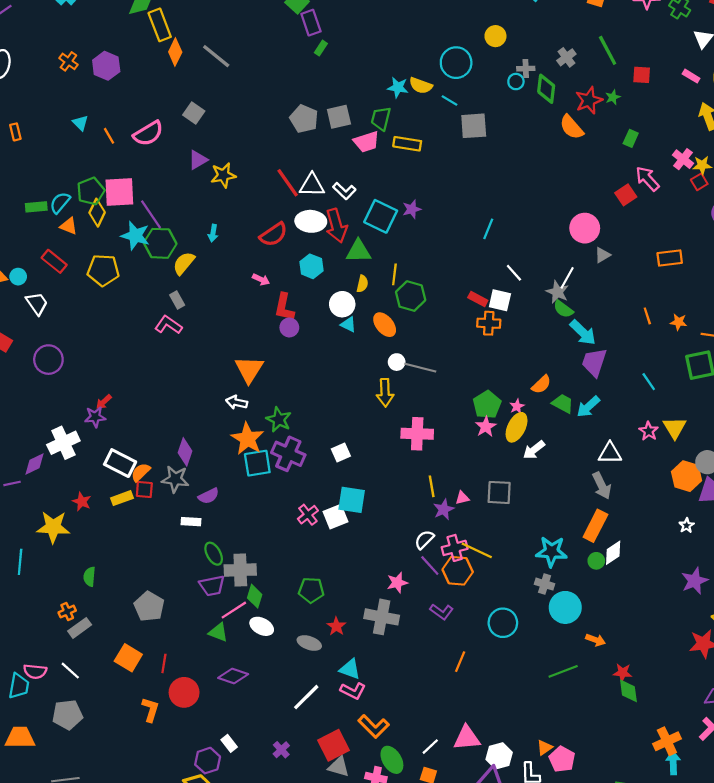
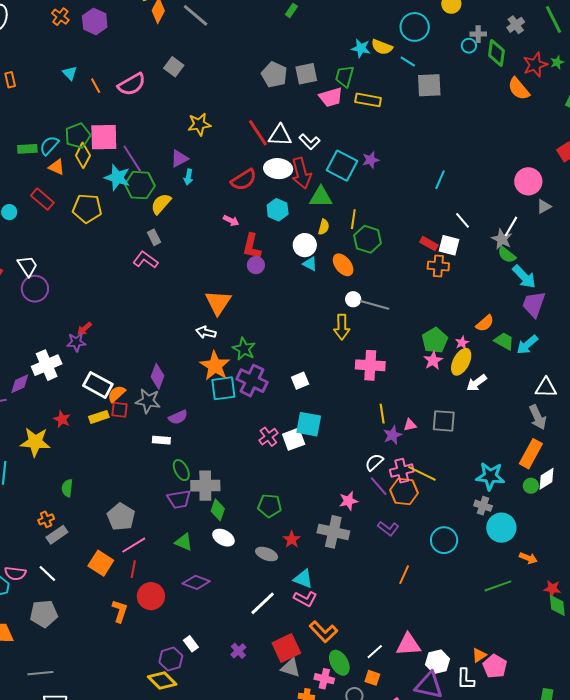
purple triangle: (198, 160) -> (179, 159), moved
white trapezoid: (37, 303) -> (28, 266), moved
pink line: (234, 610) -> (134, 545), moved

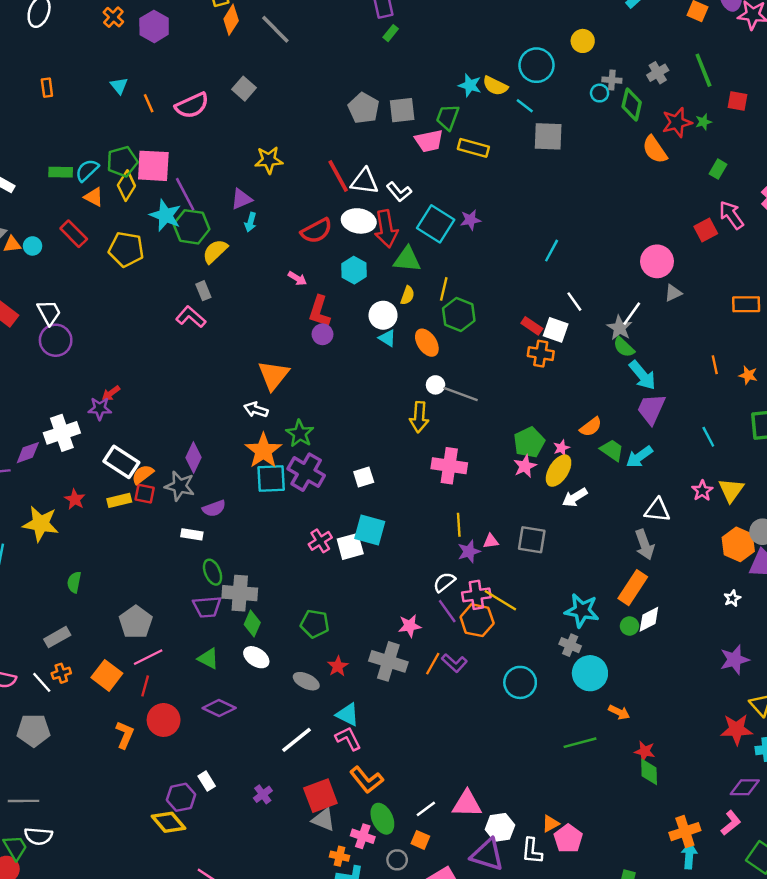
orange cross: (46, 519) -> (61, 673), moved
orange line: (404, 575) -> (433, 664), moved
pink L-shape: (305, 599) -> (348, 739), turned -150

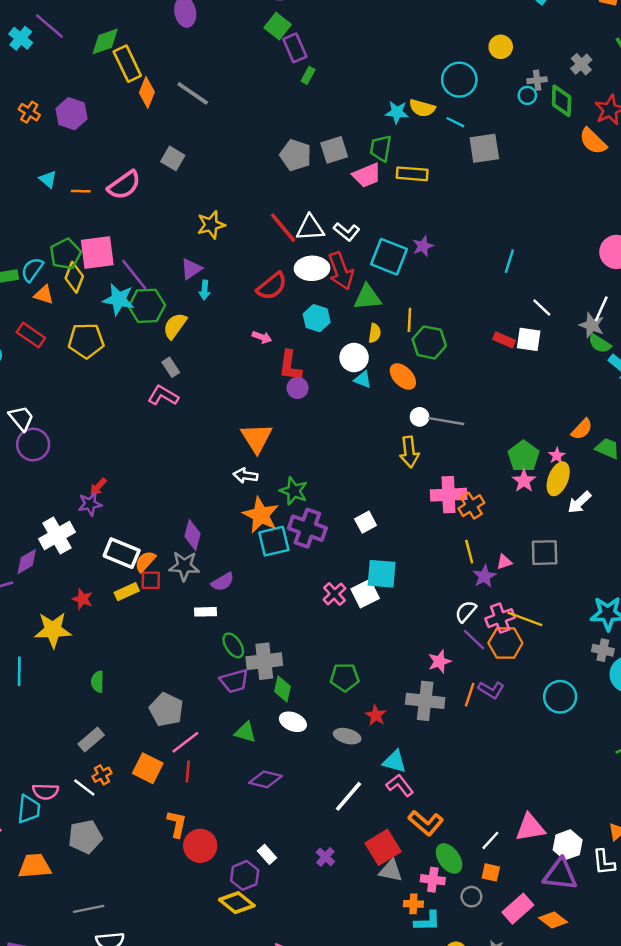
orange line: (149, 103) -> (81, 191), turned -54
orange cross: (541, 354) -> (471, 506), moved, turned -30
red circle: (164, 720) -> (200, 846), moved

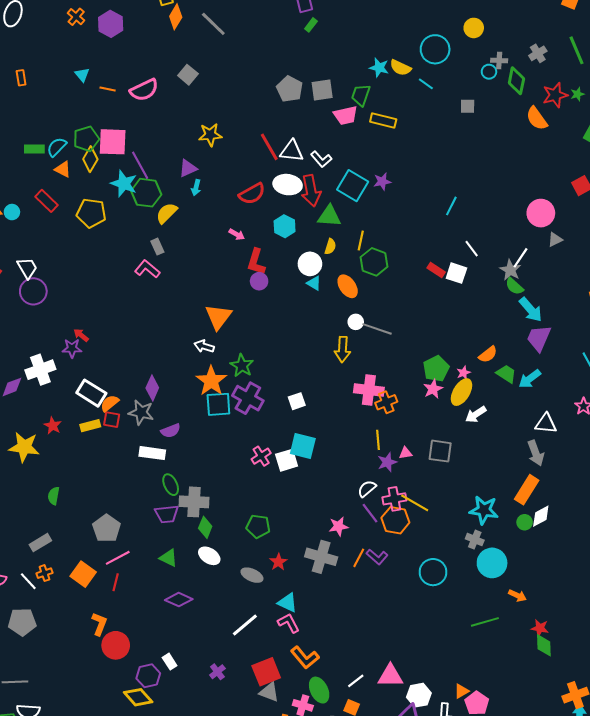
gray square: (484, 148) -> (468, 106), moved, size x0.6
red arrow: (98, 487) -> (81, 335), turned 77
white rectangle: (205, 612) -> (152, 453), size x1.4

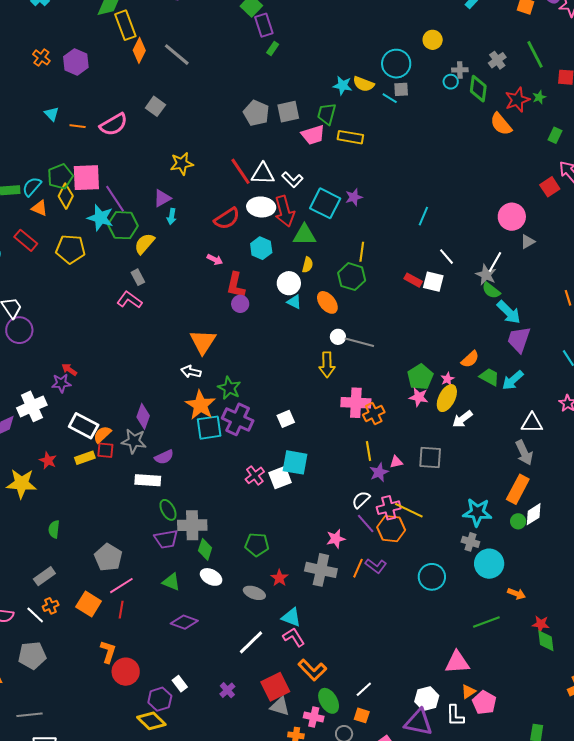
gray square: (468, 106) -> (401, 89), moved
yellow line: (361, 241) -> (362, 252), moved
pink star: (433, 389) -> (419, 397), turned -30
pink triangle: (390, 676) -> (457, 662), moved

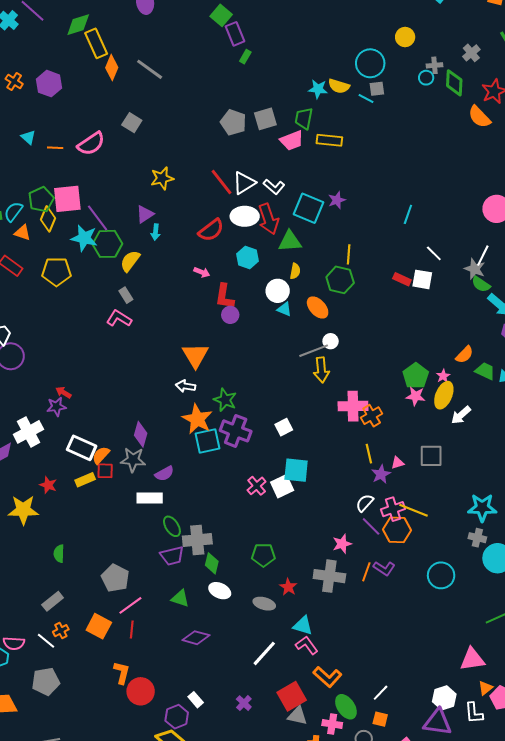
white triangle: (263, 174) -> (244, 183), turned -30
gray line: (359, 342) -> (314, 351), moved, turned -32

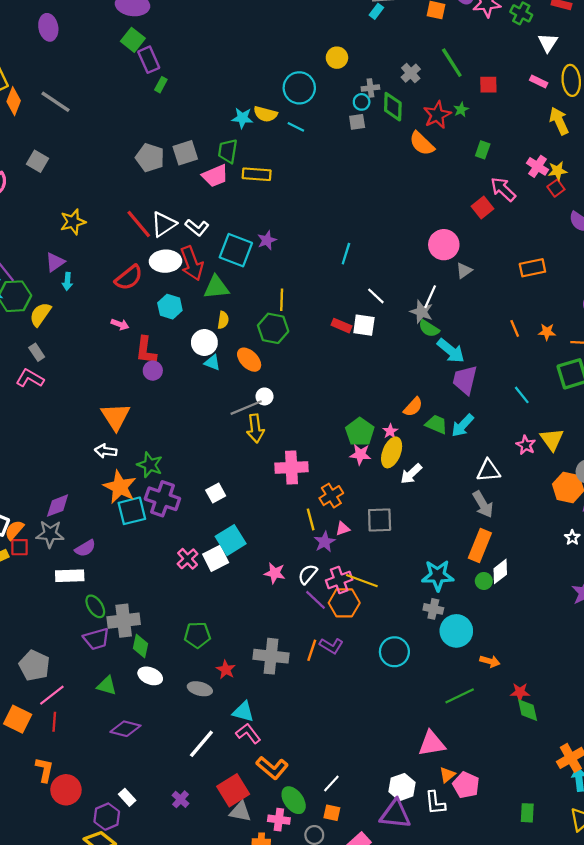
gray square: (377, 89) -> (357, 122), moved
orange cross: (372, 416) -> (331, 496), moved
purple diamond: (141, 434) -> (58, 506), turned 55
cyan square: (296, 470) -> (231, 540), turned -36
pink star: (342, 544) -> (275, 573), moved, turned 30

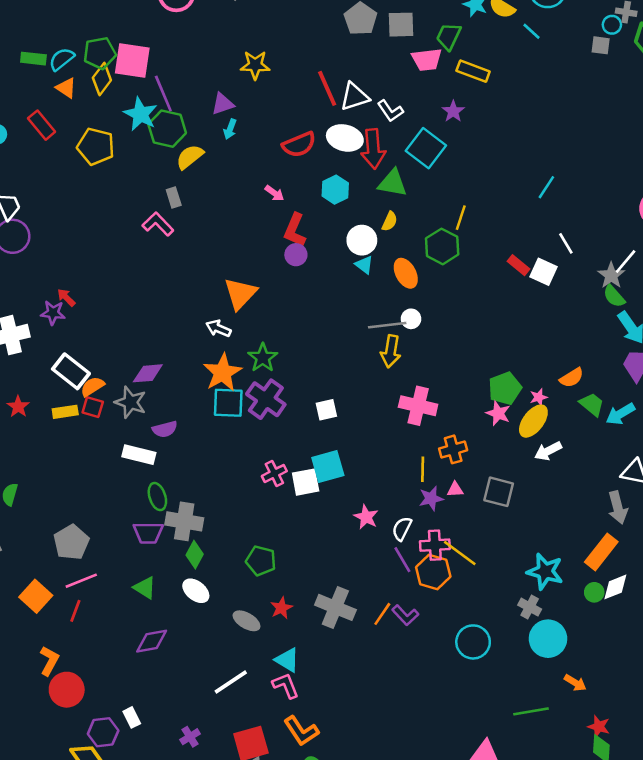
purple star: (267, 240) -> (453, 111), moved, turned -30
white semicircle: (308, 574) -> (402, 529), turned -30
purple diamond: (125, 729) -> (152, 641), turned -40

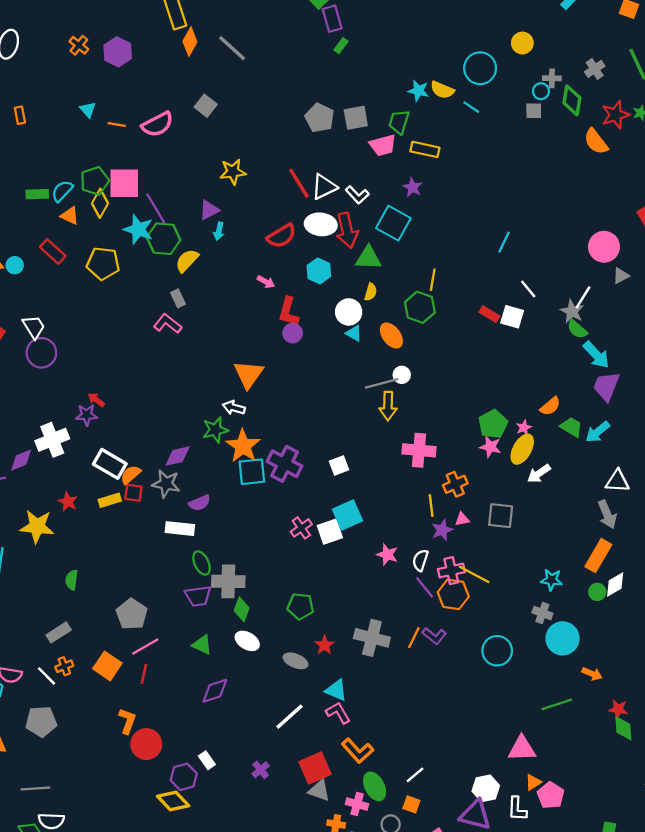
green star: (263, 358) -> (215, 430), moved, turned 30
cyan star: (545, 571) -> (551, 580), size x0.7

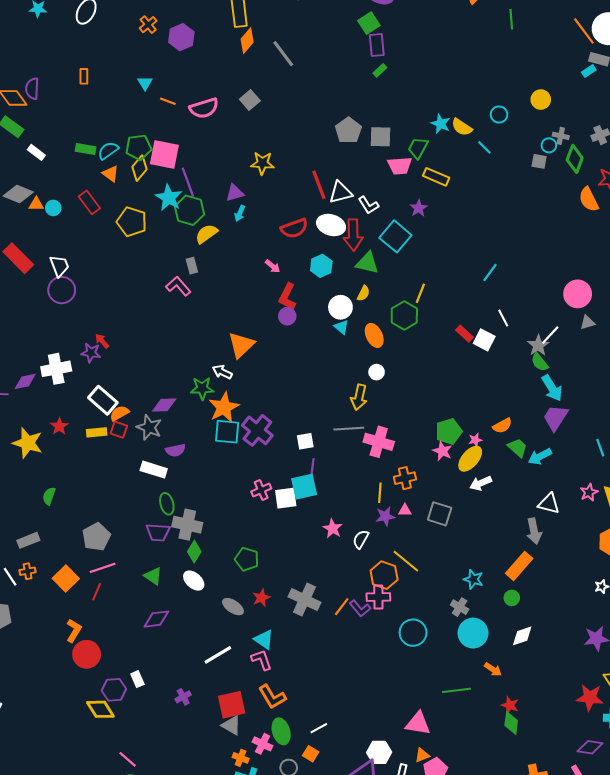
cyan circle: (480, 68) -> (499, 115), size x0.6
gray line: (382, 383) -> (349, 429), moved
pink cross: (451, 571) -> (378, 597), moved
white diamond: (615, 584) -> (522, 636), moved
purple line: (425, 587) -> (312, 469), moved, turned 35

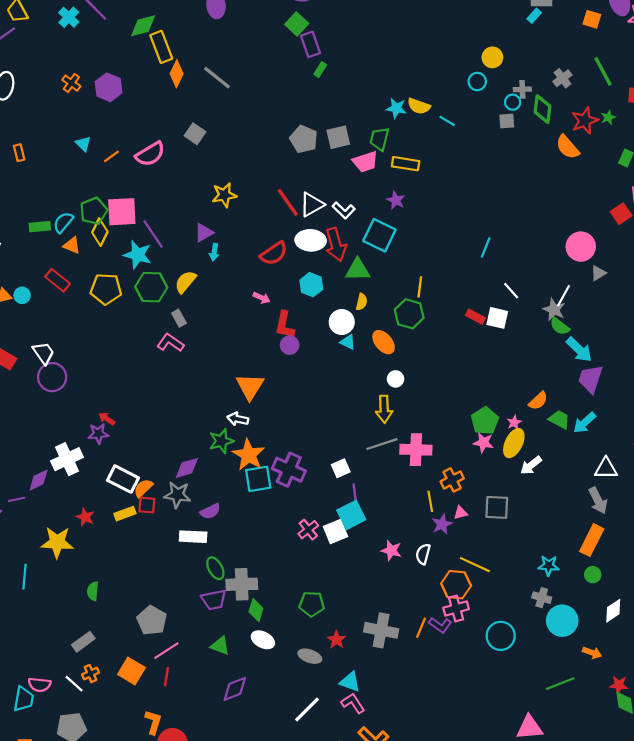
orange line: (168, 101) -> (111, 156), turned -42
cyan circle: (499, 115) -> (477, 81), moved
green hexagon: (190, 210) -> (151, 287), moved

